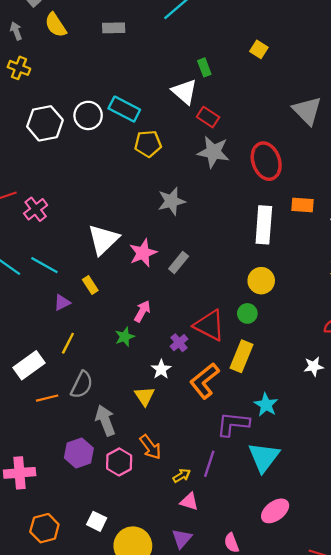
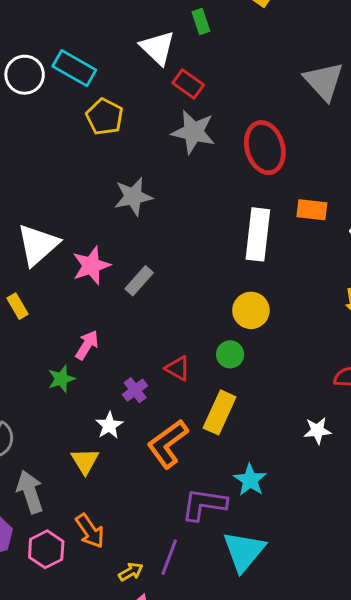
green rectangle: (204, 67) -> (201, 21), moved
yellow pentagon: (148, 144) -> (105, 117), turned 30
red triangle: (209, 325) -> (178, 368), size x0.6

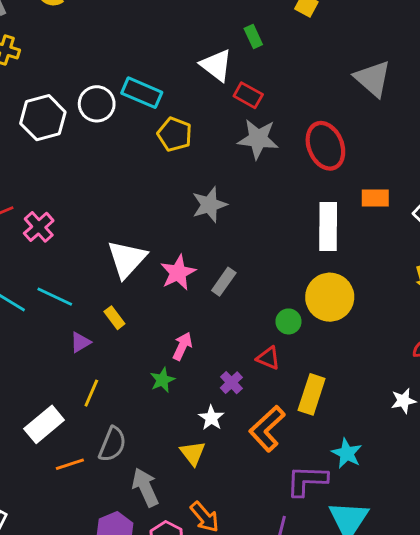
yellow circle: (251, 310) -> (330, 297), size x1.4
green circle: (230, 354) -> (288, 321), moved

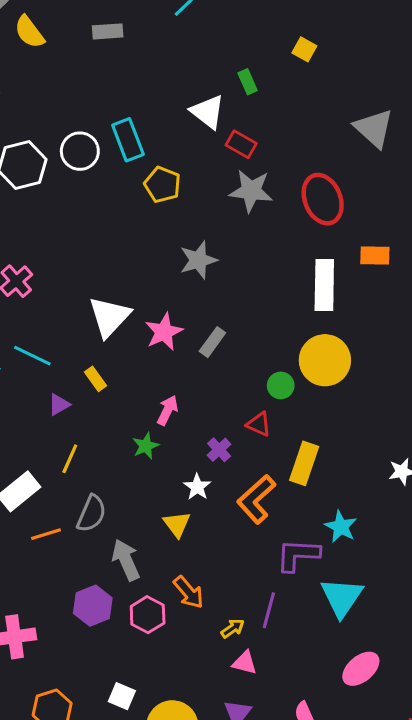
cyan rectangle: (142, 93) -> (128, 140), turned 45

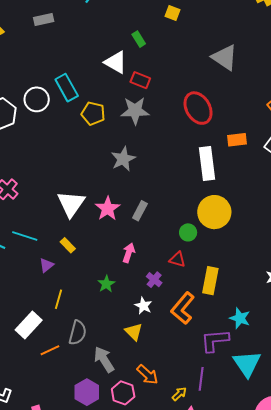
gray star: (251, 191) -> (135, 111), moved
pink arrow: (167, 410) -> (129, 253), moved

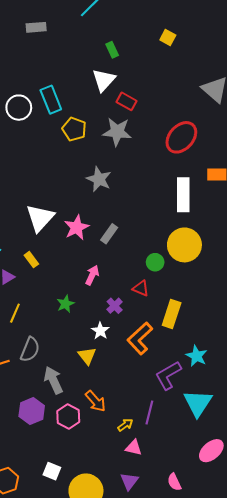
green rectangle: (139, 39) -> (112, 50), moved
white triangle: (116, 62) -> (104, 80), turned 35
red ellipse: (198, 108) -> (181, 137), turned 64
gray star: (123, 159) -> (99, 179), turned -30
purple L-shape: (215, 341) -> (168, 375), turned -32

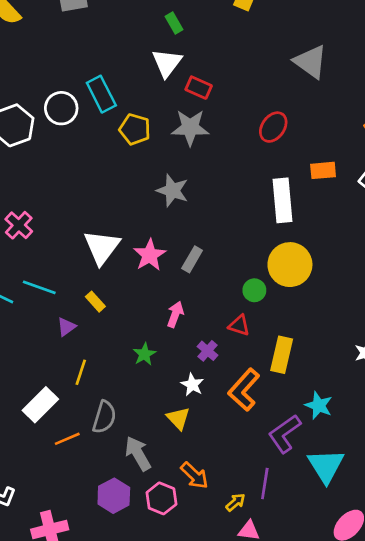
red ellipse: (181, 137) -> (273, 127), size x0.7

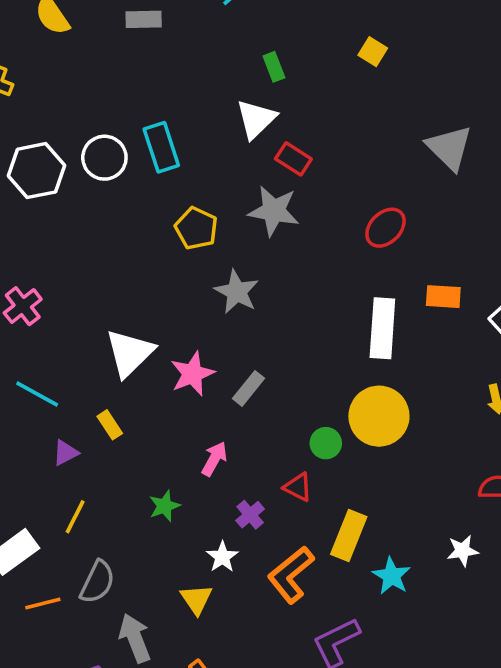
yellow pentagon: (135, 129) -> (196, 228), moved
cyan star: (319, 405) -> (392, 576), moved

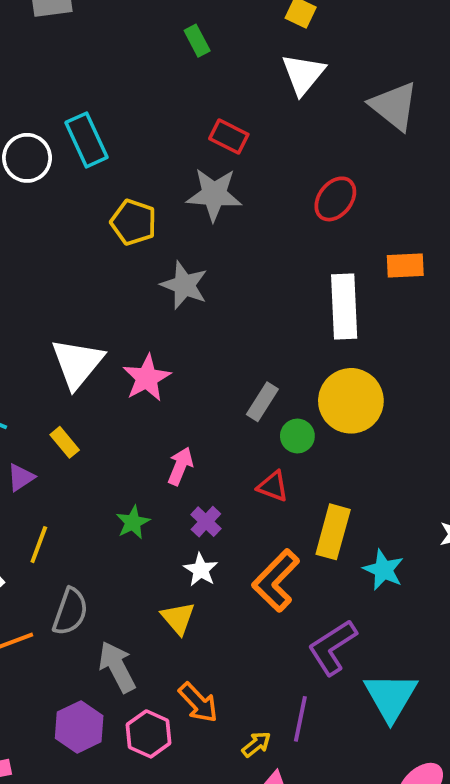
white triangle: (256, 119) -> (303, 74), moved
gray rectangle: (248, 388) -> (262, 402), moved
purple cross: (250, 515) -> (206, 522), moved

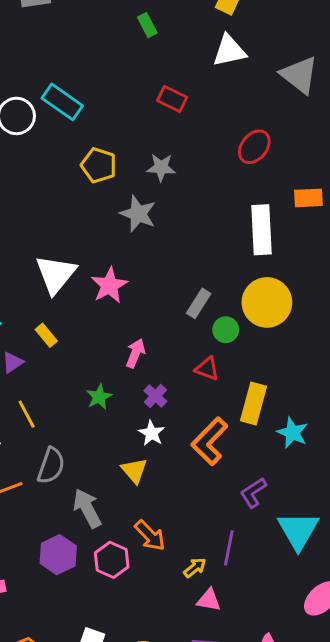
white triangle: (303, 74) -> (229, 51), turned 39
cyan rectangle: (86, 140) -> (62, 102), turned -30
gray star: (214, 194) -> (161, 167), moved, size x0.7
yellow line: (39, 545) -> (27, 414), turned -48
purple L-shape: (332, 647) -> (253, 493), size x0.7

